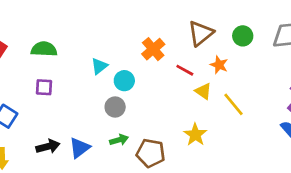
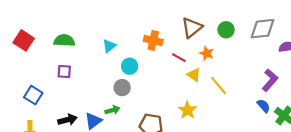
orange cross: (153, 49) -> (153, 40), turned -36
cyan triangle: (99, 66) -> (109, 46), moved
green arrow: (119, 140) -> (112, 110), moved

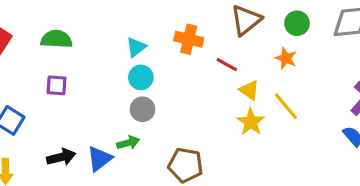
cyan triangle: (109, 46) -> (136, 47), moved
orange star: (207, 53) -> (286, 58), moved
cyan circle: (130, 66) -> (141, 77), moved
yellow star: (187, 110) -> (251, 122), moved

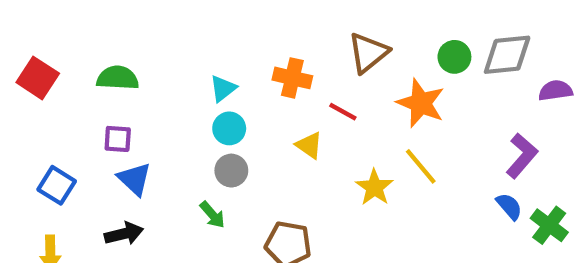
green circle: (297, 23) -> (454, 57), moved
orange star: (286, 58) -> (421, 103), size x1.6
yellow triangle: (249, 90) -> (309, 145), moved
green arrow: (128, 143) -> (212, 215), turned 65
blue triangle: (99, 159) -> (134, 179), moved, turned -40

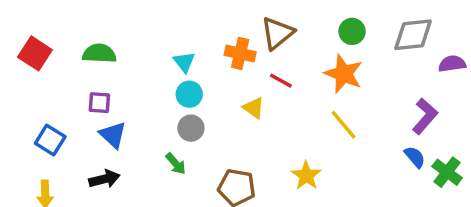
brown triangle: (368, 53) -> (277, 33), moved
green circle: (454, 57) -> (352, 31), moved
cyan triangle: (223, 88) -> (184, 62), turned -30
yellow star: (374, 187) -> (306, 176), moved

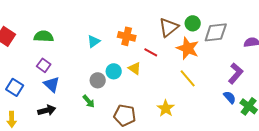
brown triangle: (277, 33) -> (169, 27), moved
gray diamond: (413, 35) -> (216, 32), moved
cyan triangle: (184, 62) -> (94, 41), turned 32
cyan circle: (189, 94) -> (114, 71), moved
purple square: (99, 103) -> (44, 65), turned 32

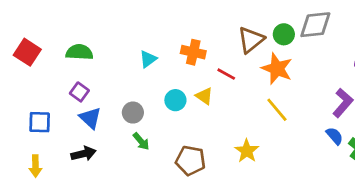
gray diamond: (216, 32) -> (315, 25), moved
gray circle: (98, 80) -> (133, 113), moved
blue square: (15, 87) -> (40, 122), turned -30

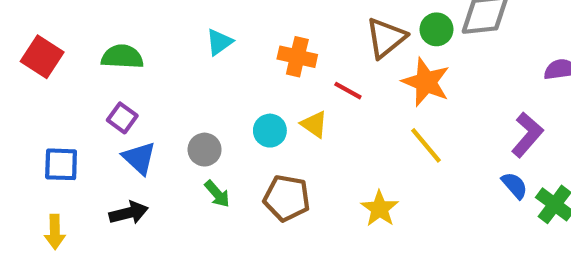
cyan triangle: (148, 59) -> (219, 42), moved
brown pentagon: (191, 161) -> (287, 198), moved

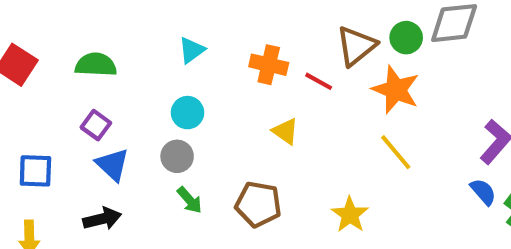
red line: (348, 91) -> (319, 81), moved
cyan circle: (270, 131) -> (187, 113), moved

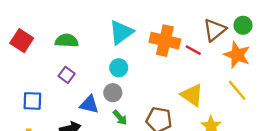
cyan triangle: (192, 50) -> (121, 32), size x1.6
orange cross: (269, 65) -> (165, 41), size x1.4
yellow triangle: (285, 131) -> (192, 95), moved, size x1.5
blue triangle: (113, 165) -> (89, 105), moved, turned -30

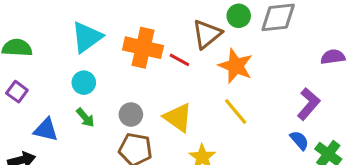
green circle: (243, 25) -> (239, 16), moved
gray circle: (113, 93) -> (131, 115), moved
green arrow: (120, 118) -> (85, 118), moved

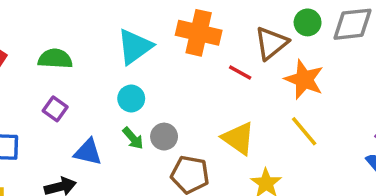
orange cross: (143, 48) -> (199, 33), moved
gray circle: (131, 115) -> (164, 137), moved

